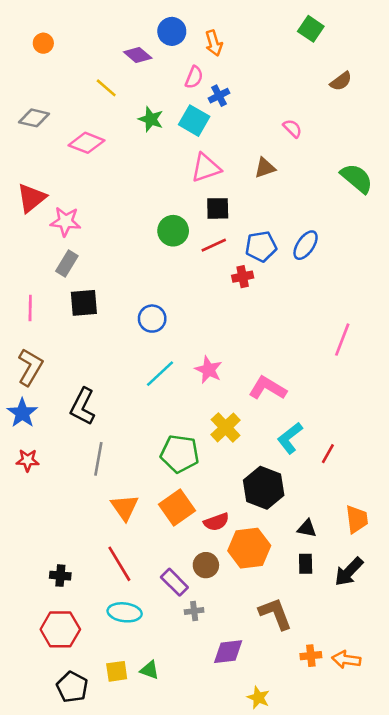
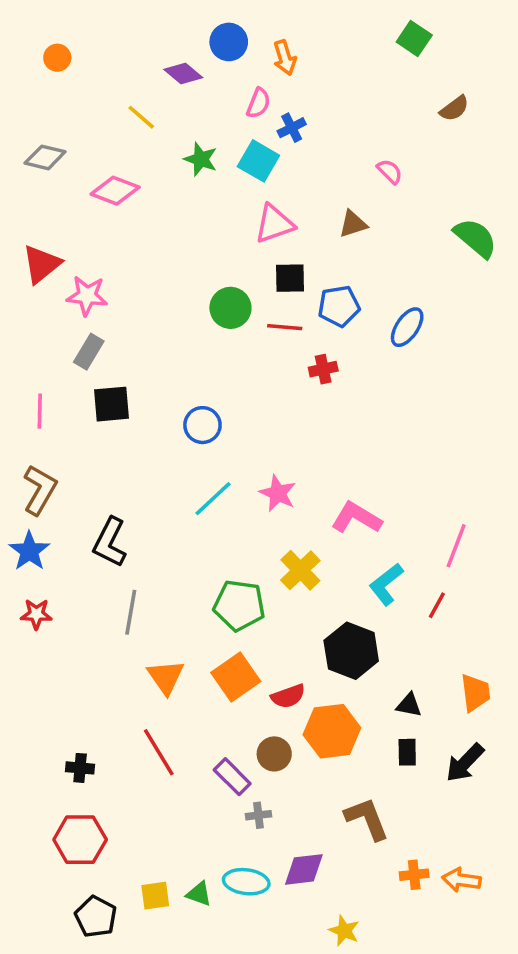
red line: (214, 245) -> (285, 327), turned 30
blue pentagon: (261, 246) -> (339, 306), moved
pink line: (342, 340) -> (456, 546), moved
cyan ellipse: (125, 612) -> (246, 882), moved

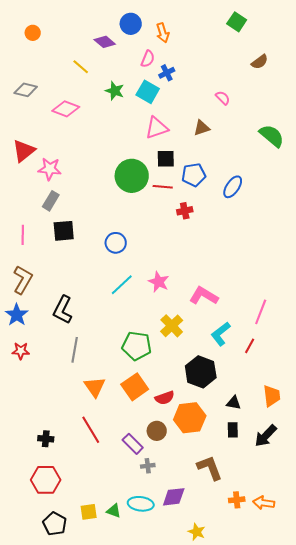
green circle: (230, 308) -> (132, 176), size x1.4

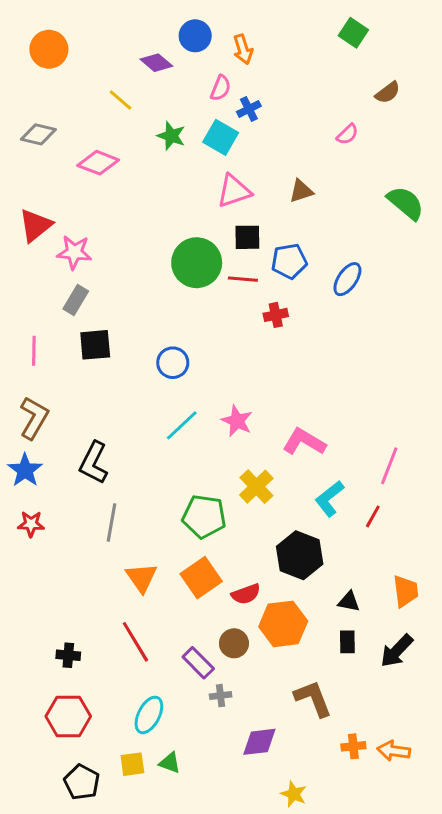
orange circle: (33, 33) -> (49, 49), size x1.6
pink semicircle: (223, 98) -> (347, 134), moved, turned 91
cyan ellipse: (141, 504) -> (149, 715), moved, turned -70

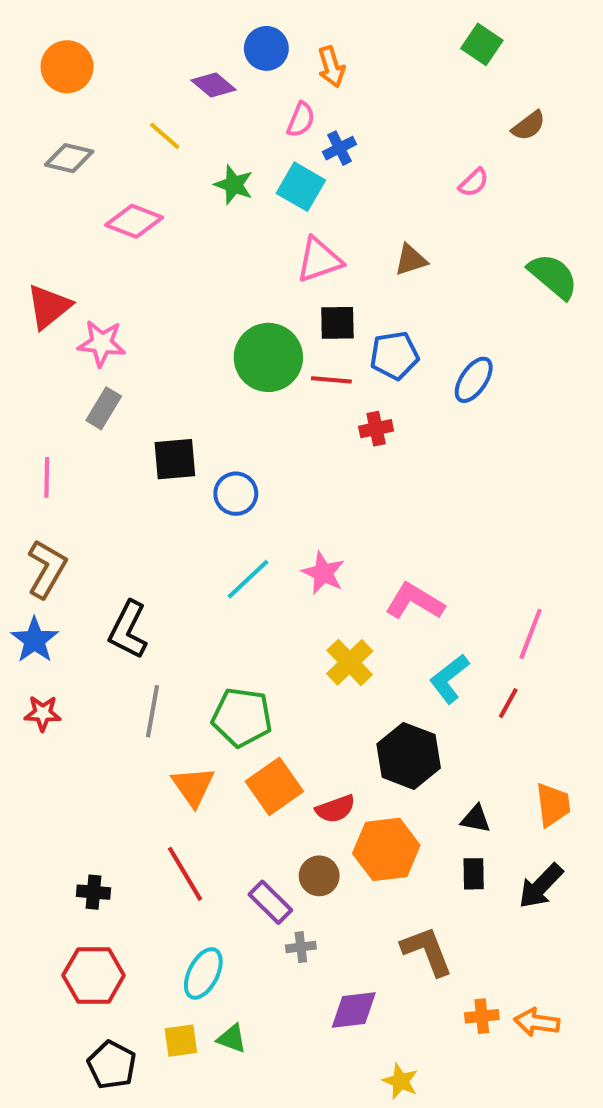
gray diamond: (38, 134) -> (69, 158), moved
black square: (95, 345) -> (175, 459), moved
green pentagon: (204, 516) -> (242, 717), moved

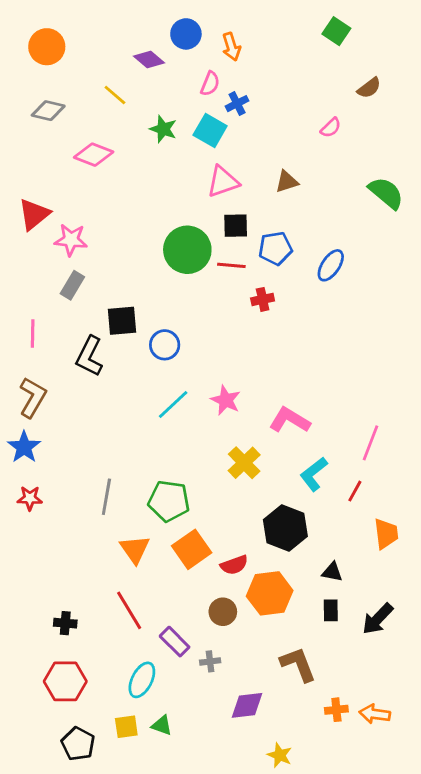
black L-shape: (128, 630) -> (89, 356), moved
orange trapezoid: (553, 805) -> (386, 534), moved
purple rectangle: (270, 902) -> (175, 642), moved

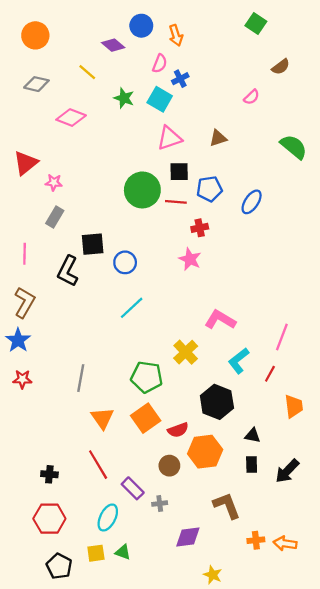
pink star: (71, 240) -> (54, 182), size x0.7
pink star: (226, 400) -> (190, 259), moved
green pentagon: (169, 501) -> (147, 377), moved

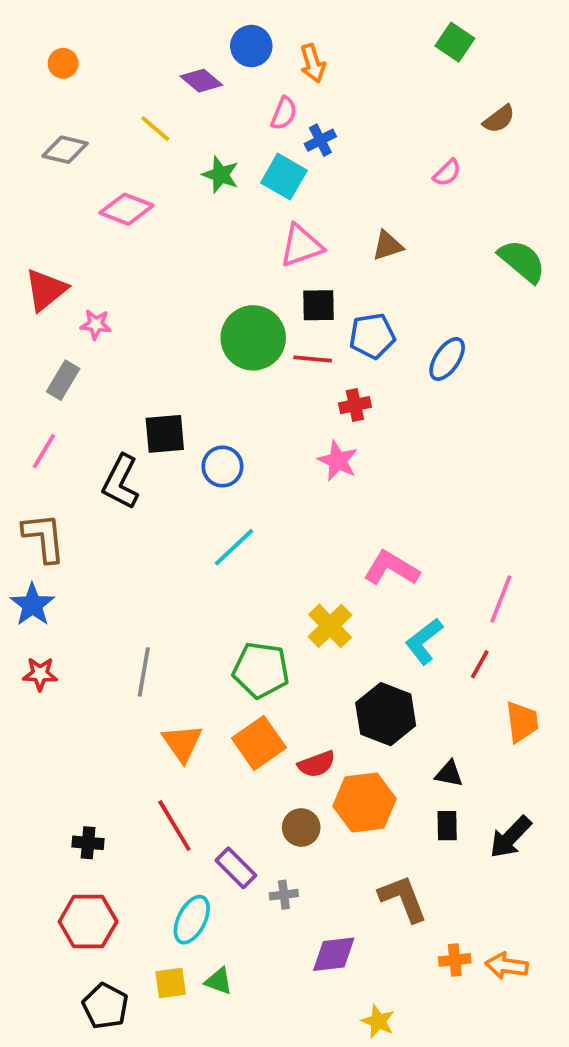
orange circle: (35, 35) -> (63, 63), size x0.6
gray rectangle: (55, 217) -> (63, 380), moved
pink line: (25, 254) -> (44, 451), turned 30
brown L-shape: (25, 302) -> (44, 538), turned -36

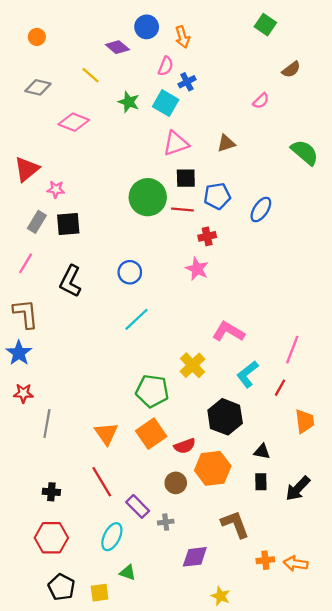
black square: (165, 434) -> (68, 224), moved
gray line: (144, 672) -> (47, 424), moved
yellow square: (171, 983) -> (100, 593), moved

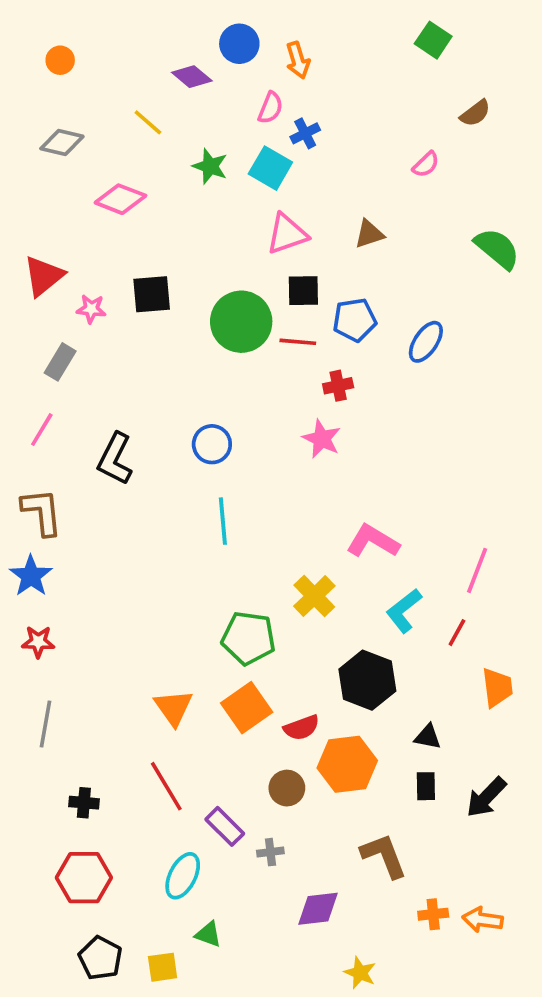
black square: (68, 224) -> (152, 294), moved
cyan line: (137, 319) -> (223, 521), turned -52
gray line: (47, 424) -> (46, 724), moved

